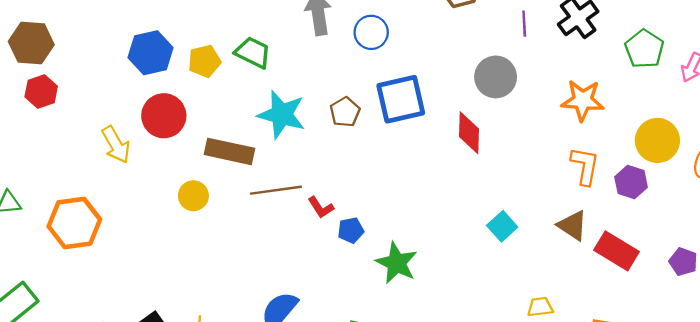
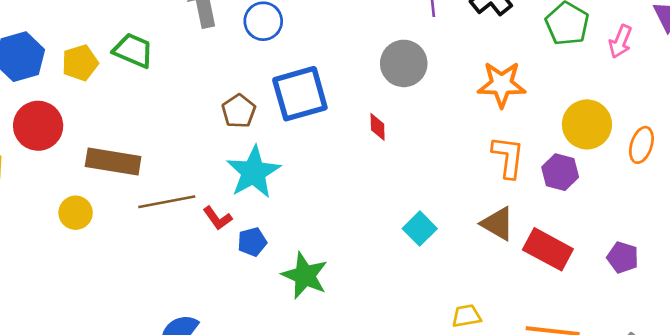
cyan star: (282, 115) -> (253, 172), moved, turned 30
red diamond: (469, 133) -> (378, 127), size x0.6

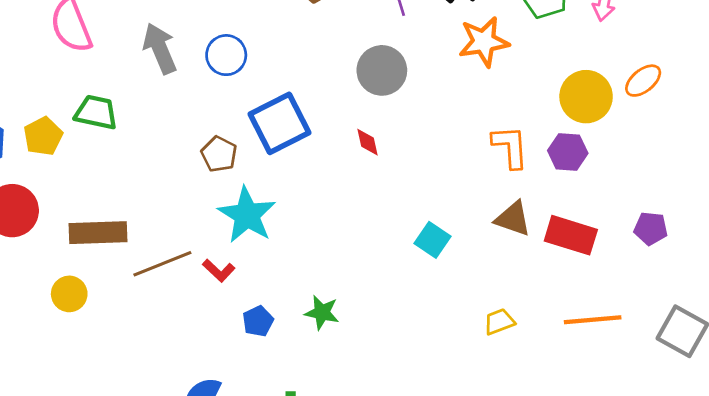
orange star: (502, 84) -> (484, 42), moved
orange ellipse: (641, 145) -> (643, 81), moved, turned 44
blue pentagon: (252, 242) -> (258, 321), moved
green star: (305, 275) -> (322, 313), size x0.7

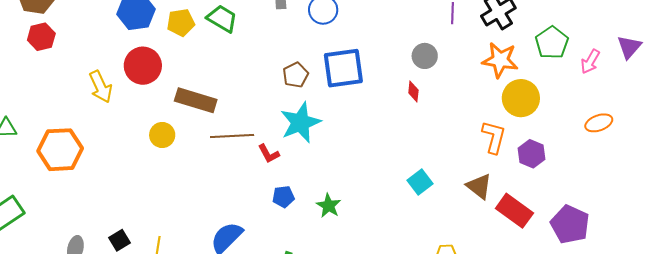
gray circle: (382, 70) -> (425, 56), size x0.7
yellow circle: (586, 97) -> (521, 98), moved
red diamond: (368, 142) -> (413, 92), moved
purple pentagon: (651, 228) -> (570, 224), size x1.6

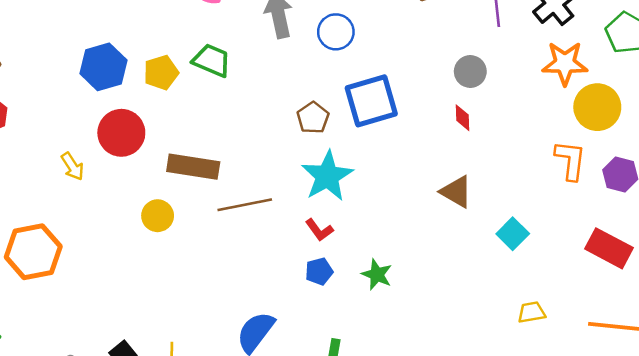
yellow arrow: (101, 87) -> (72, 166), size x0.7
red L-shape: (269, 154) -> (319, 230), moved
cyan square: (420, 182) -> (513, 234), moved
brown triangle: (479, 186) -> (456, 192), moved

